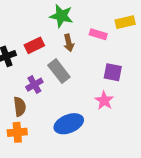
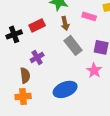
gray rectangle: (59, 71) -> (73, 45), moved

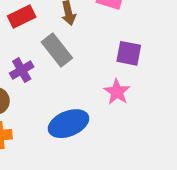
gray rectangle: (73, 45) -> (57, 50), moved

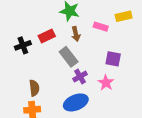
purple cross: (22, 70) -> (80, 77), moved

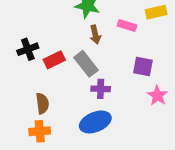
red rectangle: (47, 36) -> (54, 60), moved
purple cross: (80, 77) -> (101, 89), turned 32
pink star: (106, 83) -> (157, 96), moved

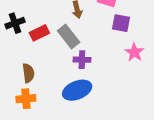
purple square: (143, 66) -> (121, 23), moved
pink star: (157, 96) -> (134, 52), moved

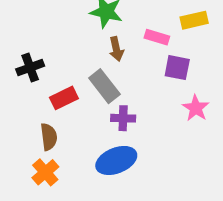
red rectangle: (39, 33) -> (64, 98), moved
orange cross: (26, 99) -> (45, 172), turned -36

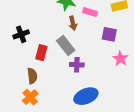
pink rectangle: (157, 37) -> (90, 12), moved
red rectangle: (64, 98) -> (41, 53), turned -49
blue ellipse: (116, 160) -> (86, 96), moved

